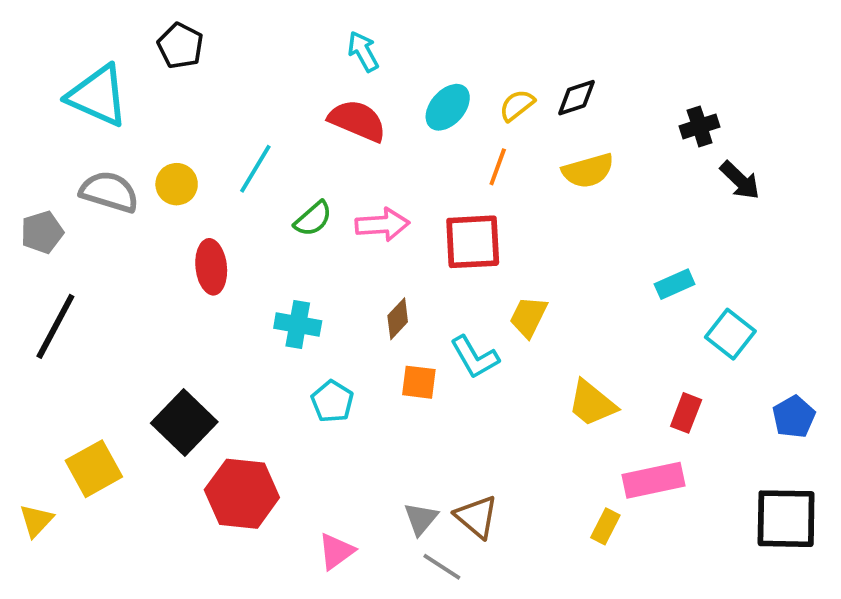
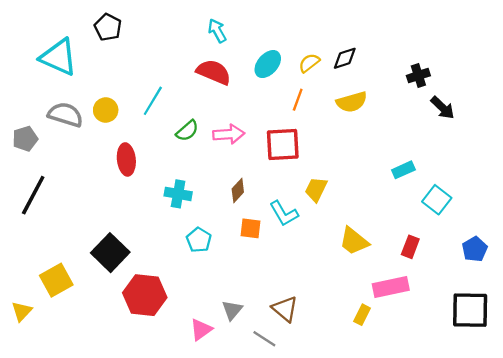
gray triangle: (421, 519) -> (232, 310), moved

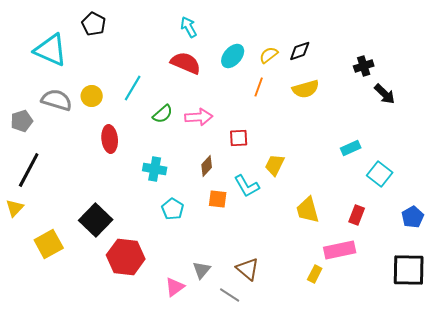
red square: (283, 145) -> (239, 138), moved, size x0.6
yellow trapezoid: (354, 241) -> (308, 210), turned 36
yellow triangle: (22, 311) -> (15, 208), moved

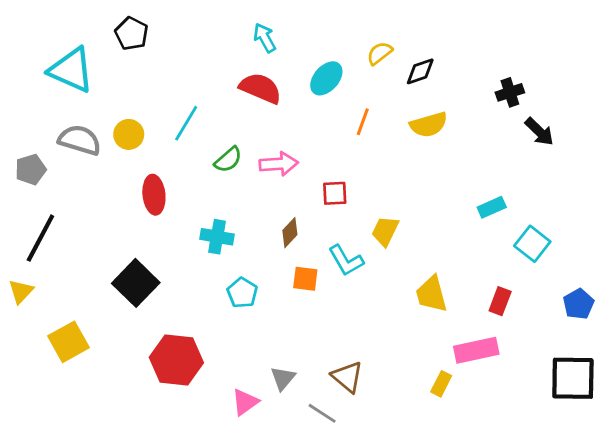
yellow semicircle: (269, 55) -> (380, 53), moved
black square: (96, 220) -> (136, 283), moved

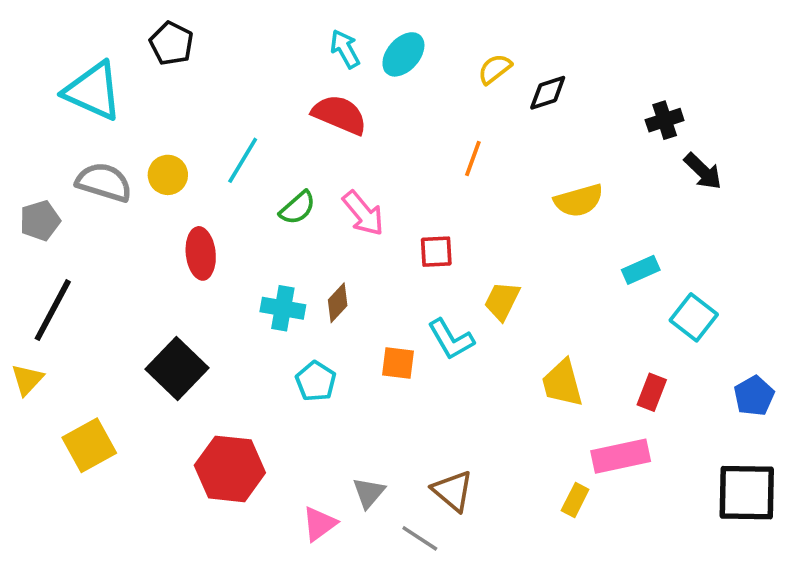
cyan ellipse: (326, 78) -> (403, 54), moved
yellow semicircle: (429, 125) -> (579, 200), moved
pink arrow: (279, 164) -> (363, 213), turned 54
brown diamond: (290, 233) -> (338, 303), moved

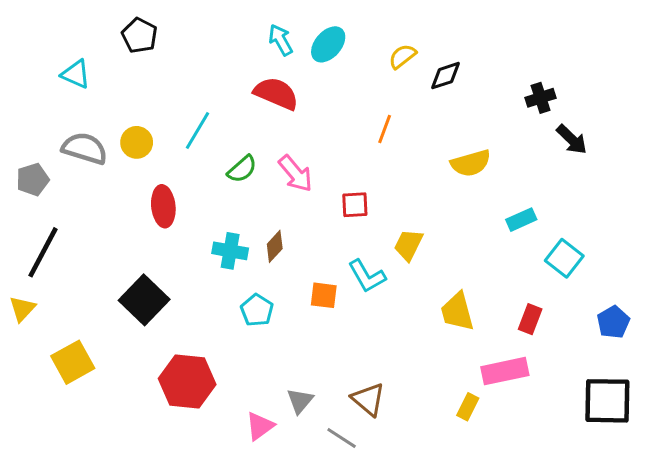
cyan triangle: (93, 91) -> (76, 74), size x0.6

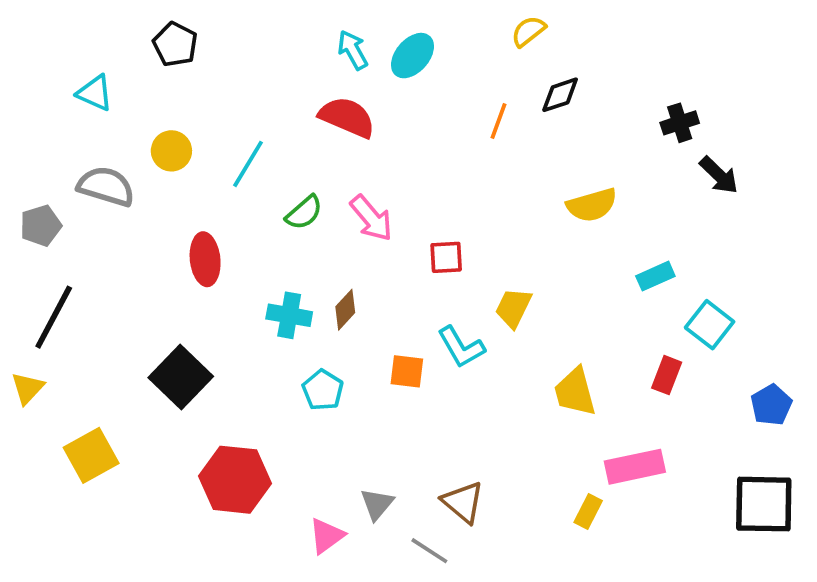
yellow semicircle: (402, 56) -> (528, 31), moved
orange line: (385, 129) -> (498, 121), moved
yellow circle: (137, 142) -> (171, 151), moved
red rectangle: (530, 319) -> (667, 375), moved

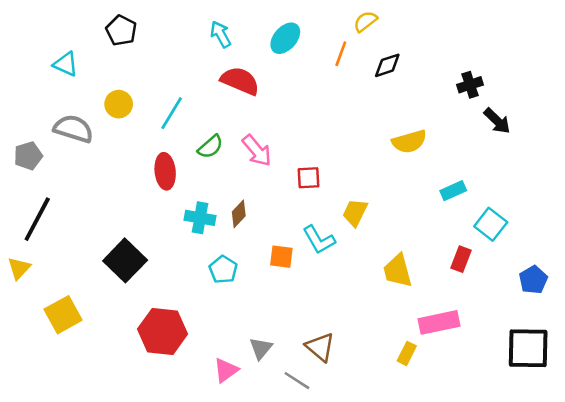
cyan arrow: (353, 50) -> (221, 34), moved
orange line: (498, 121) -> (341, 54), moved
red ellipse: (205, 259) -> (165, 171), moved

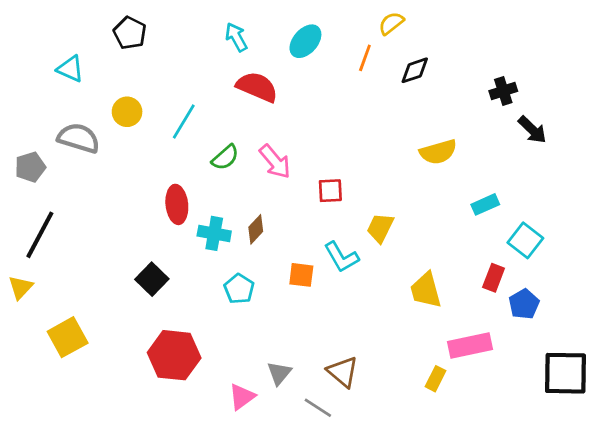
red ellipse: (165, 171) -> (177, 204), moved
black square: (125, 260) -> (152, 279), moved, size x0.7
blue pentagon: (533, 280) -> (524, 304), moved

